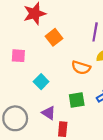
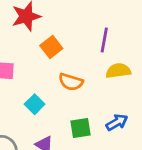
orange semicircle: (81, 68) -> (71, 82), moved

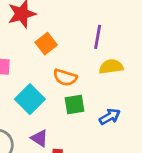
cyan square: (35, 104) -> (30, 99), size x1.5
green square: (81, 128) -> (75, 104), moved

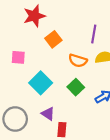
orange semicircle: (65, 77) -> (78, 61), moved
green square: (75, 104) -> (76, 87), turned -35

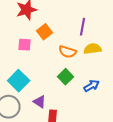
pink square: (18, 57) -> (24, 45), moved
cyan square: (41, 83) -> (18, 81), moved

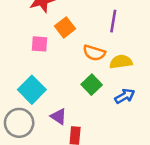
yellow semicircle: (92, 49) -> (121, 62), moved

